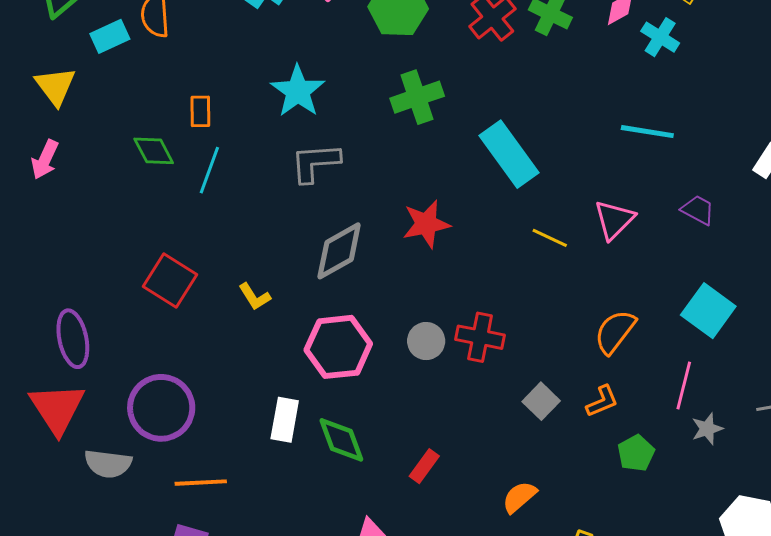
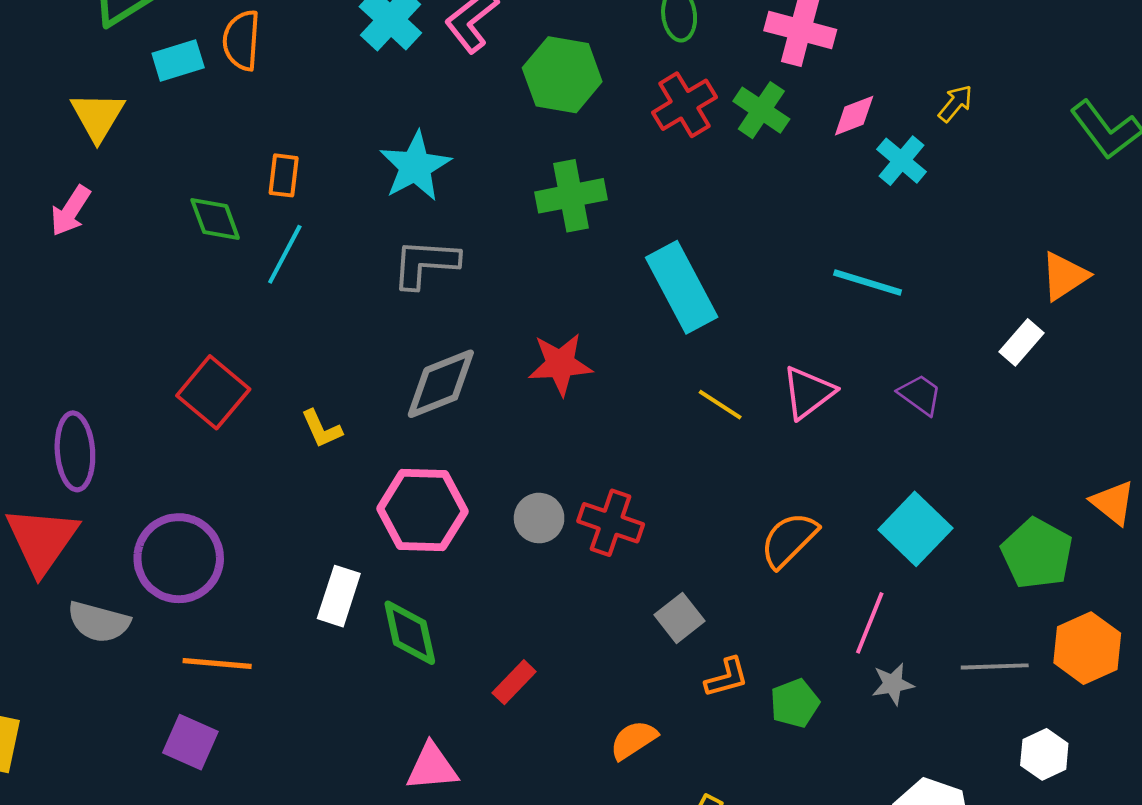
orange L-shape: (602, 401) -> (727, 677), moved

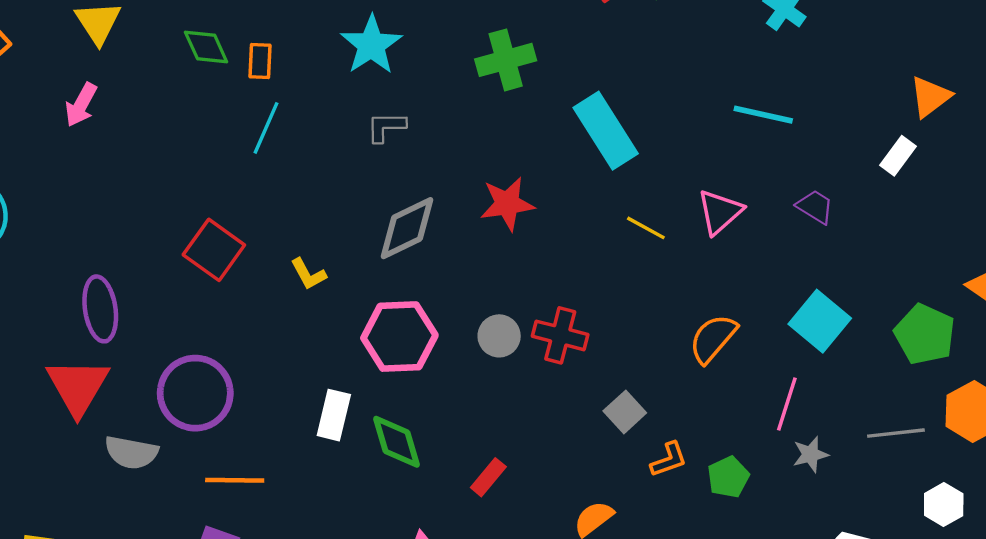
green diamond: (215, 219) -> (206, 47), moved
gray L-shape: (425, 263) -> (386, 127), size x0.7

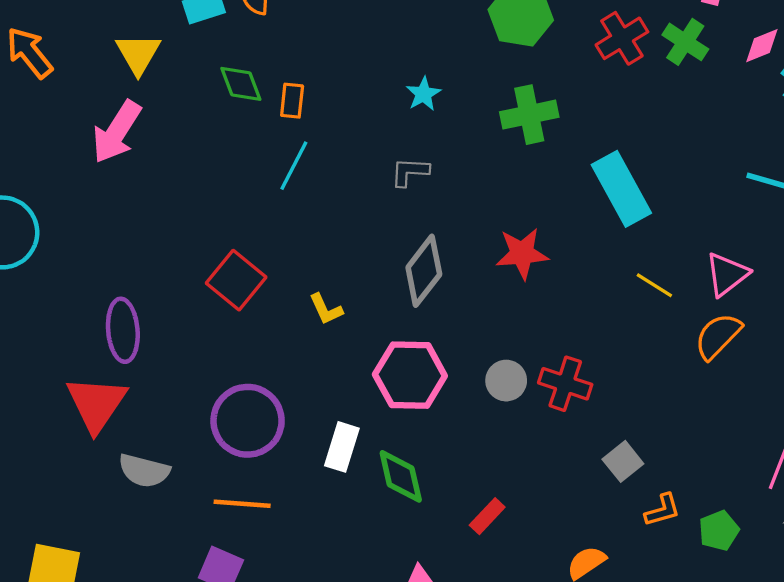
cyan star: (371, 45) -> (423, 94), moved, size x0.6
pink arrow: (81, 105) -> (117, 132), size x1.5
gray diamond: (407, 228) -> (424, 271), turned -30
orange semicircle: (713, 339) -> (718, 336), moved
purple circle: (195, 393) -> (248, 421), moved

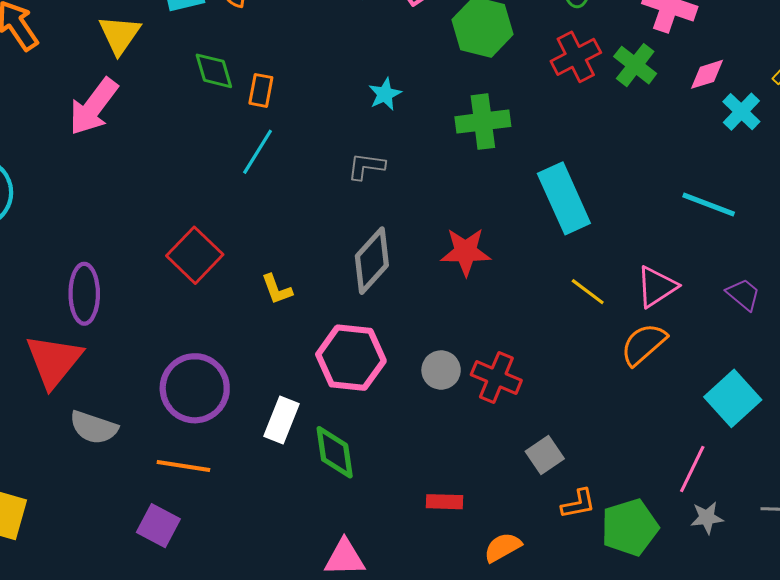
red rectangle: (487, 516) -> (445, 502), moved, turned 44
green pentagon: (719, 531) -> (630, 527), size x1.5

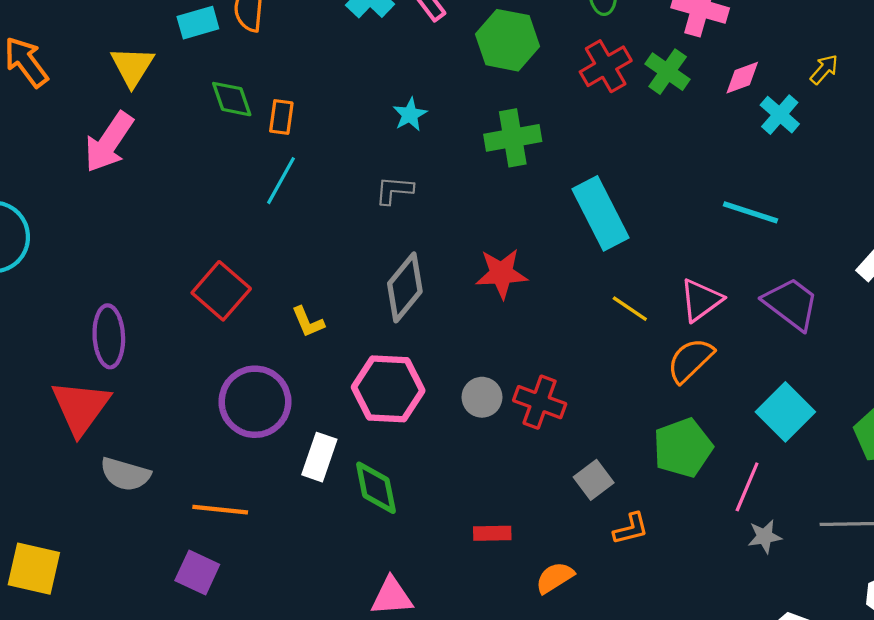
purple trapezoid: (743, 294) -> (791, 304), size x1.6
purple circle: (195, 388) -> (255, 402), moved
green pentagon: (630, 527) -> (683, 448), moved

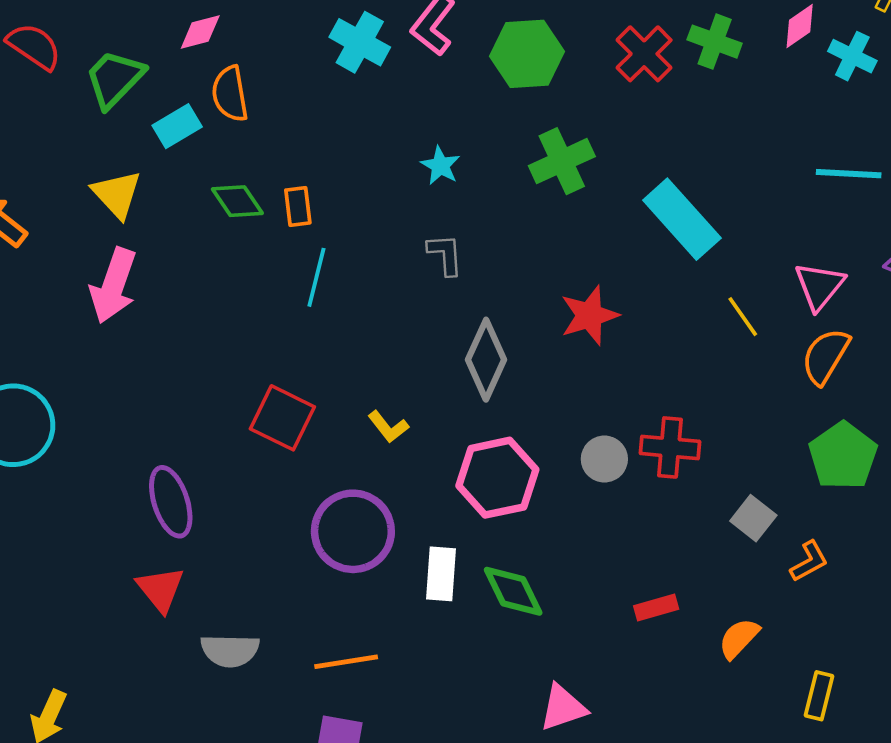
gray L-shape: (394, 190) -> (445, 254), turned 96
yellow line: (630, 309) -> (743, 317), turned 36
red triangle: (81, 407) -> (160, 589), size x0.7

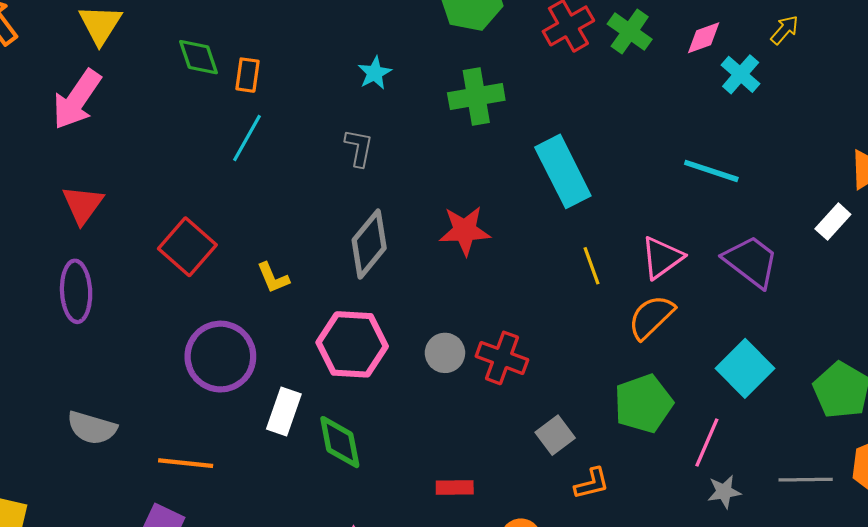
red triangle: (160, 589) -> (83, 205), moved

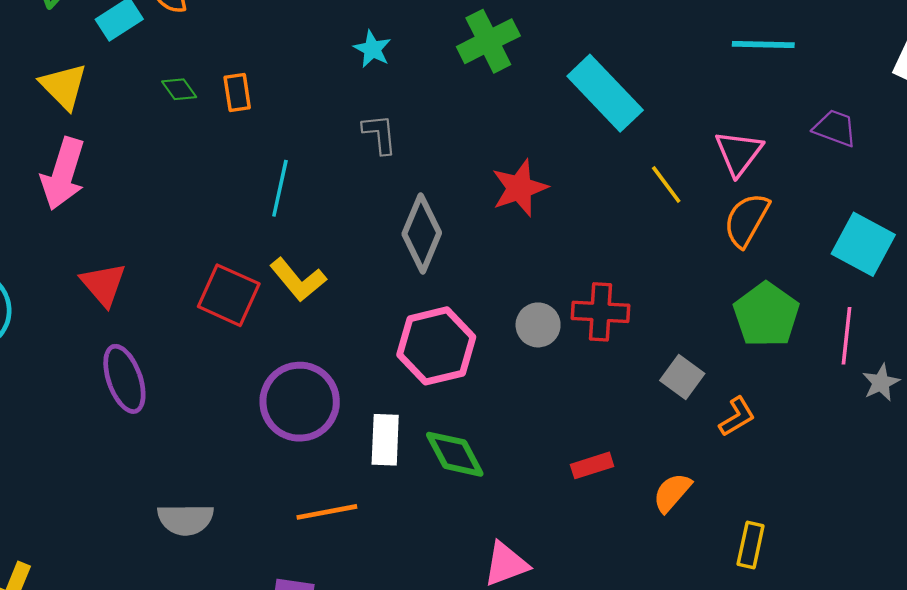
green diamond: (199, 57) -> (179, 89), size x0.7
cyan line: (247, 138) -> (280, 188), moved
purple trapezoid: (751, 261) -> (835, 128), size x0.7
yellow L-shape: (273, 278) -> (298, 280), moved, size x1.4
orange line: (186, 463) -> (327, 512), moved

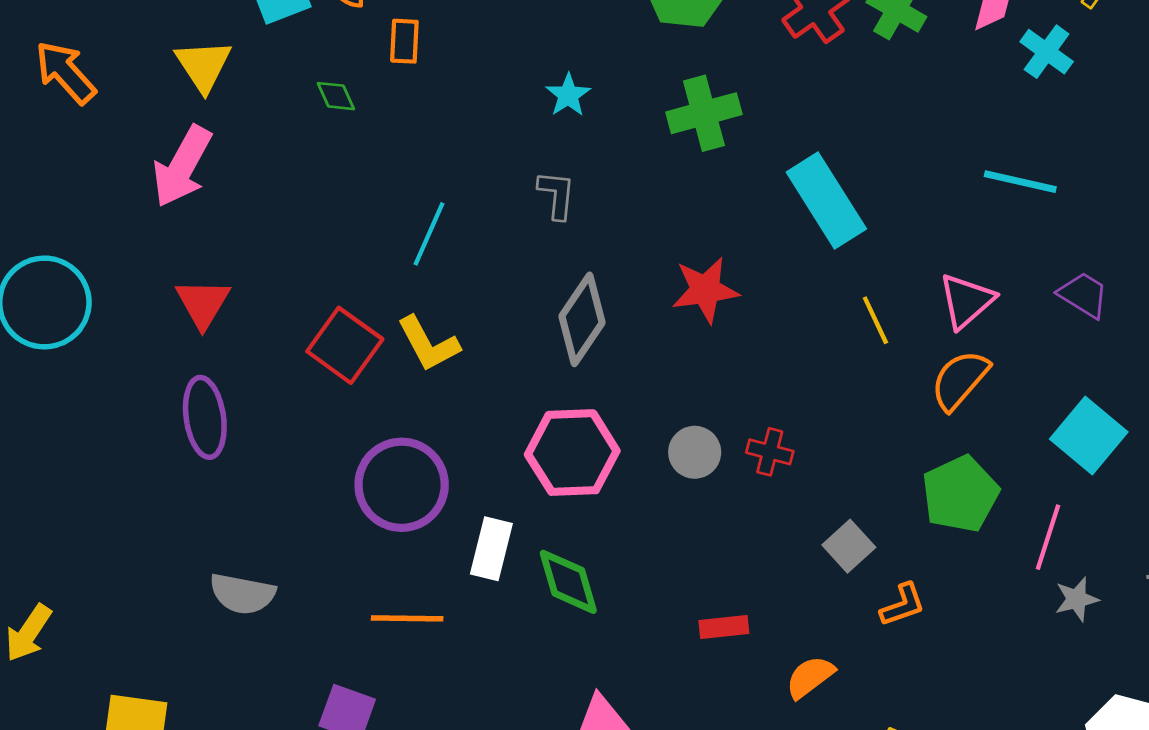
orange rectangle: (237, 92) -> (404, 41), moved
red cross: (601, 312) -> (770, 452), size x0.7

